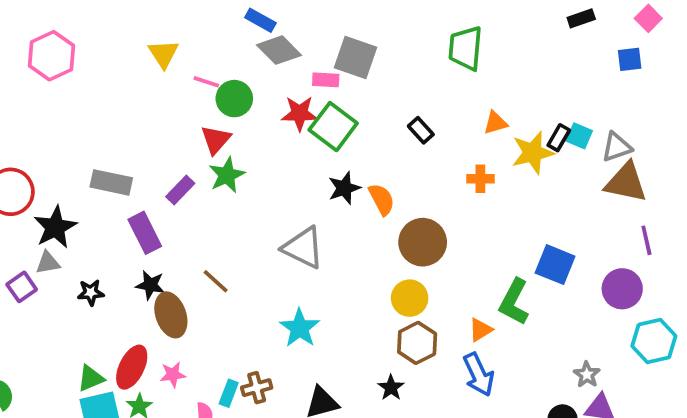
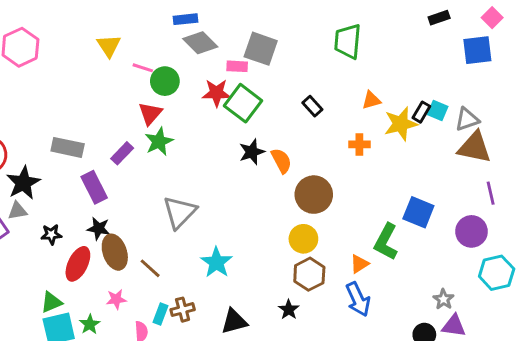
blue rectangle: (260, 20) -> (186, 19), turned -35
blue square: (630, 59) -> (477, 50), size x1.5
gray triangle: (303, 248) -> (180, 212), moved, turned 48
brown line: (216, 281) -> (150, 268), moved
red ellipse: (132, 367) -> (78, 264), moved

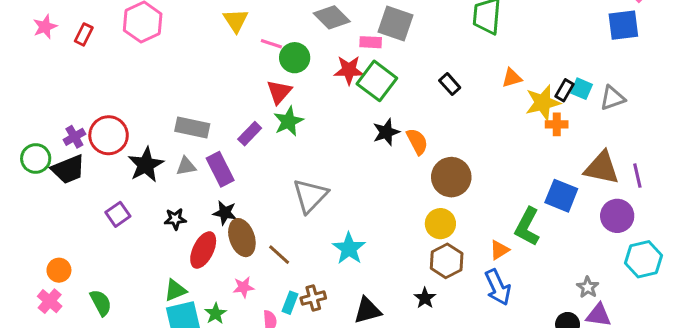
orange cross: (359, 144) -> (557, 124), moved
brown triangle: (474, 147) -> (602, 168), moved
gray triangle: (17, 211) -> (186, 166), moved

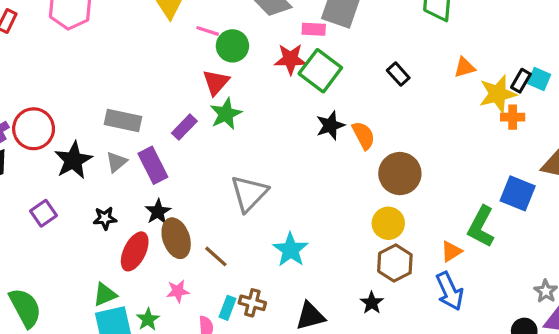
gray triangle: (186, 166) -> (116, 162), turned -30
black star: (225, 213) -> (158, 212), turned 30
brown cross: (313, 298) -> (252, 303), turned 30
green semicircle: (101, 303) -> (25, 308), size x1.4

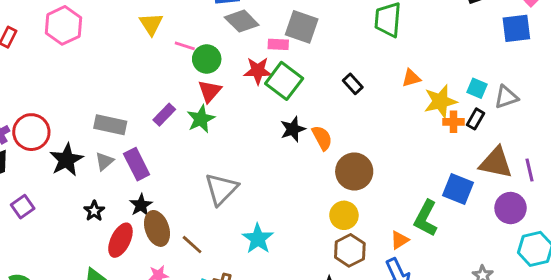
black rectangle: (521, 81) -> (475, 119), moved
red triangle: (216, 82) -> (210, 91), moved
purple rectangle: (184, 127) -> (164, 115), moved
purple square: (44, 213) -> (23, 207), moved
black star: (105, 218) -> (94, 211), turned -30

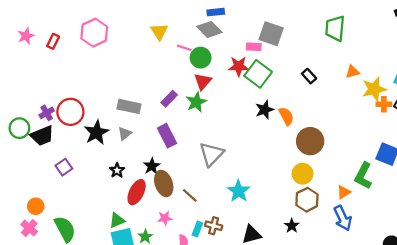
gray diamond: (242, 21) -> (209, 29), moved
purple rectangle: (137, 164) -> (167, 136), moved

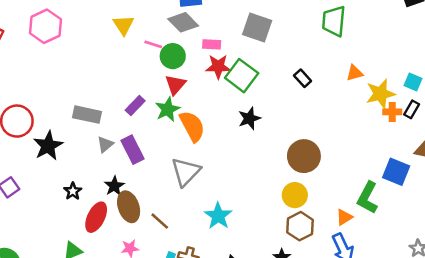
pink rectangle: (254, 47) -> (212, 44), moved
orange semicircle: (286, 116) -> (192, 126), moved, size x1.4
gray triangle: (125, 134) -> (105, 144), moved

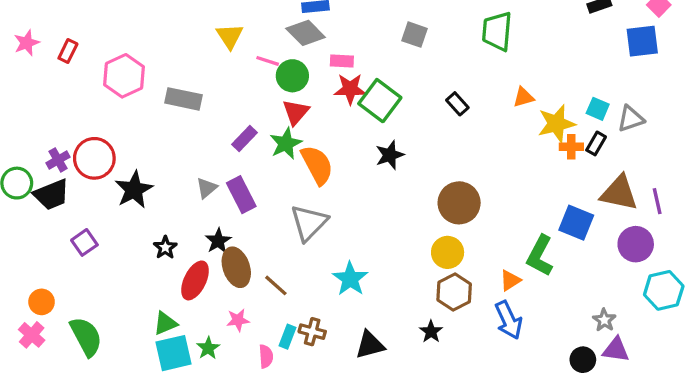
pink hexagon: (45, 26) -> (124, 76), moved
gray square: (257, 28) -> (415, 35), moved, size x0.7
gray rectangle: (87, 115) -> (183, 99), moved

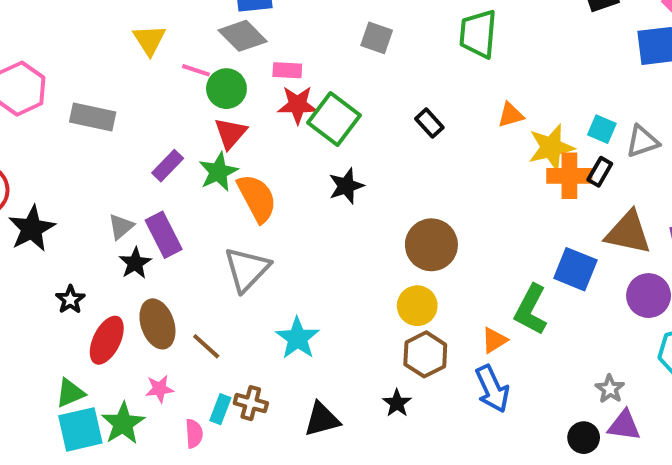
orange cross: (571, 147) -> (569, 176), size x1.5
black star: (218, 241) -> (135, 263), moved
green star: (208, 348) -> (123, 423), size x1.5

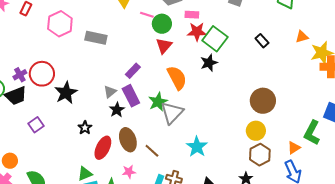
purple rectangle: (168, 166) -> (133, 71), moved
green star: (218, 172) -> (158, 102), moved
black star: (346, 186) -> (209, 63), moved

